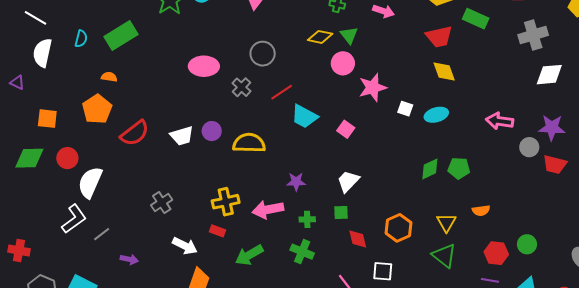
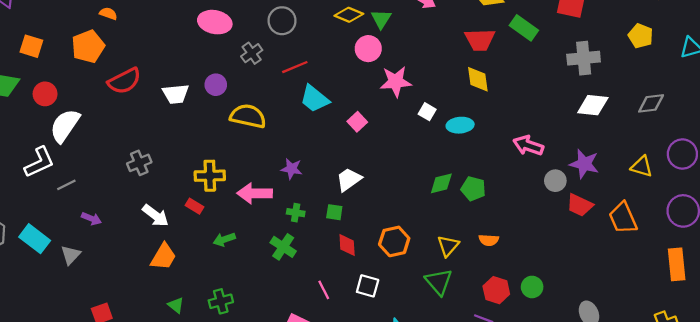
purple circle: (212, 131) -> (216, 85), moved
green arrow: (249, 255) -> (224, 239), size x0.7

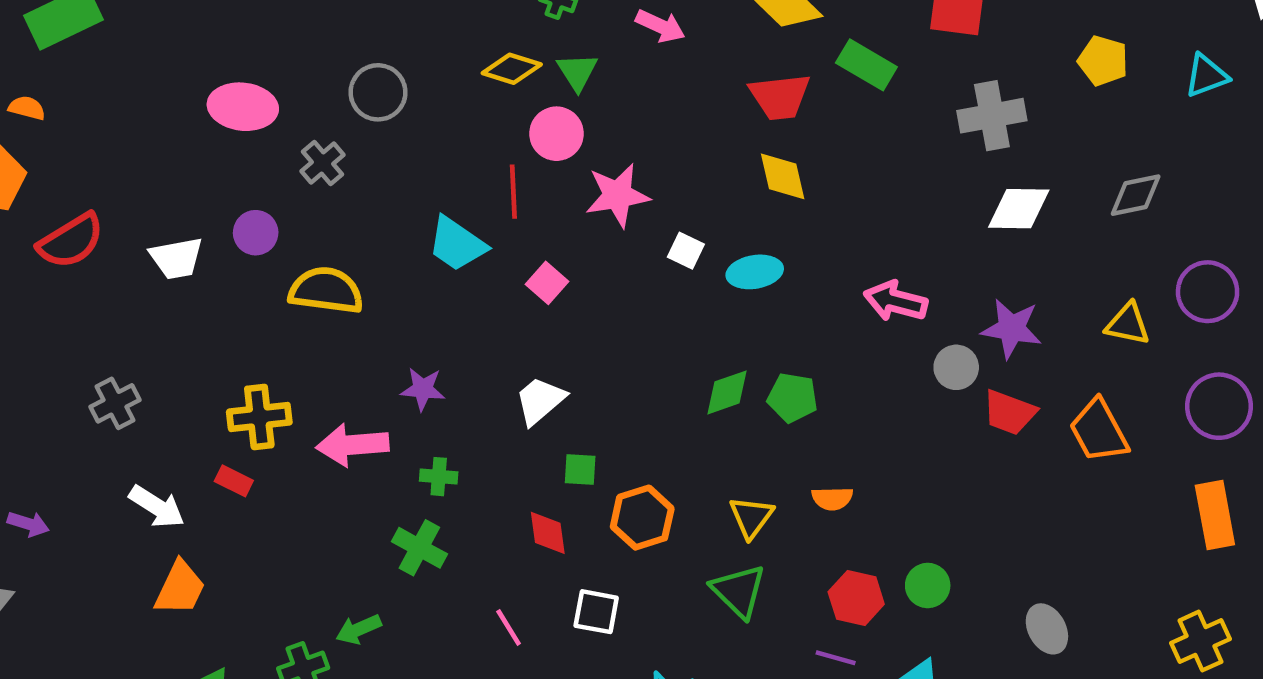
red line: (295, 67) -> (513, 192), moved, turned -65
green square: (334, 212) -> (580, 470), moved
green arrow: (224, 239) -> (358, 629), moved

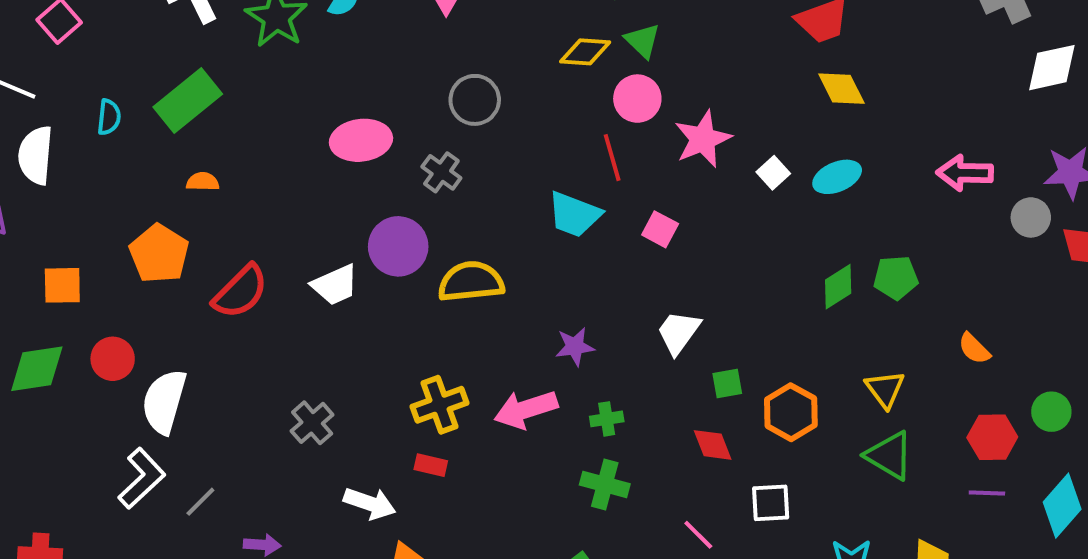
orange semicircle: (27, 108) -> (203, 182), moved
purple circle: (256, 233) -> (398, 246), size x1.5
white square: (686, 251) -> (773, 173), turned 36
orange semicircle: (832, 498) -> (974, 349), moved, turned 60

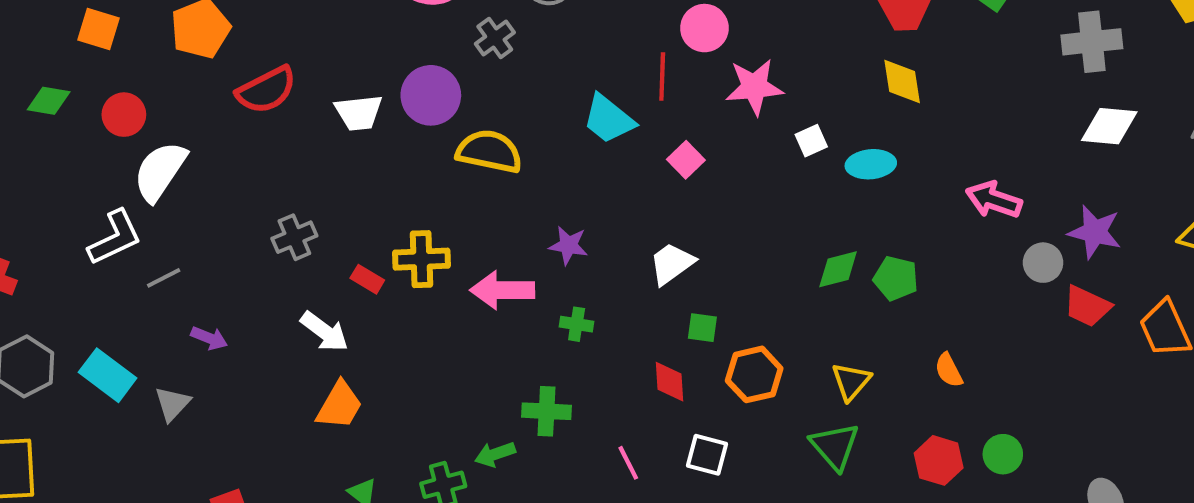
green diamond: (37, 369) -> (49, 101), size x0.7
red rectangle: (431, 465) -> (367, 279), moved
green cross: (605, 484) -> (547, 411), moved, turned -30

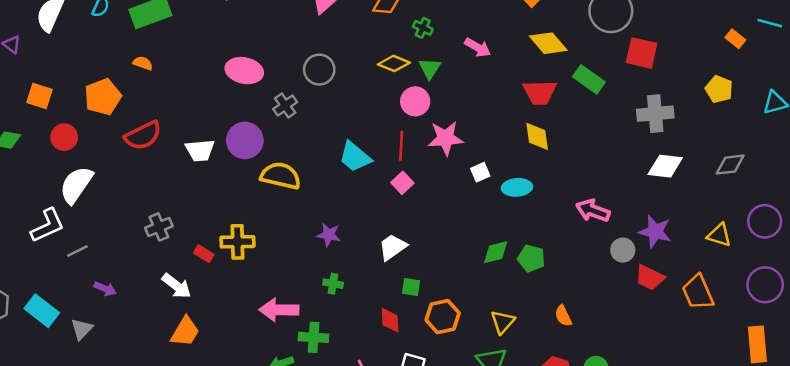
red line: (662, 77) -> (401, 146), moved
red circle: (124, 115) -> (64, 137), moved
pink arrow: (502, 290) -> (279, 310), moved

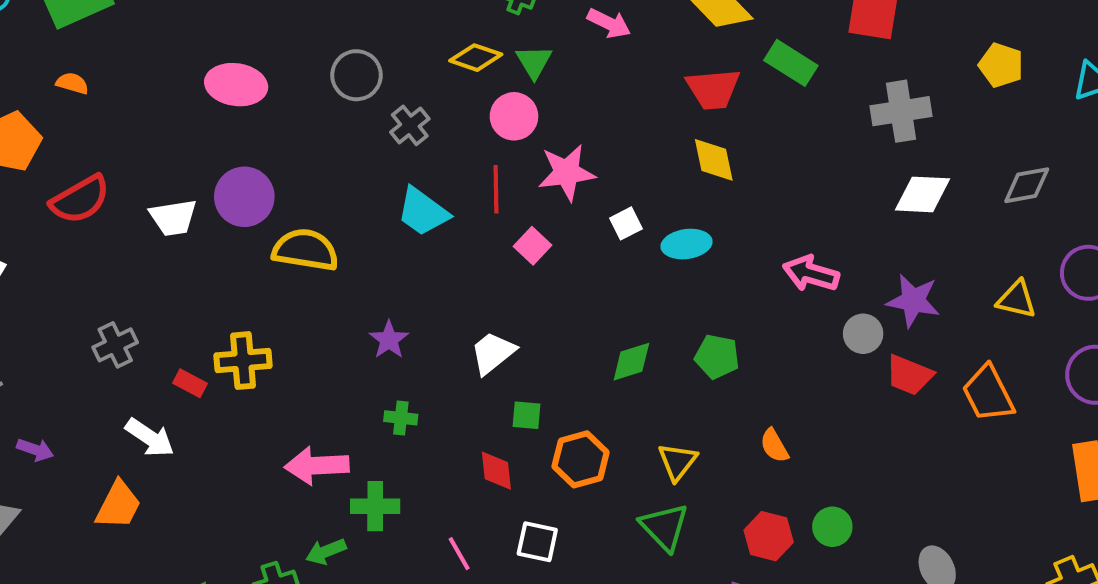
gray cross: (285, 106) -> (410, 125), moved
pink square: (402, 183) -> (533, 246), moved
purple star: (329, 235) -> (389, 340), turned 30
green diamond: (496, 252) -> (631, 362), moved
orange trapezoid: (185, 332) -> (118, 505), moved

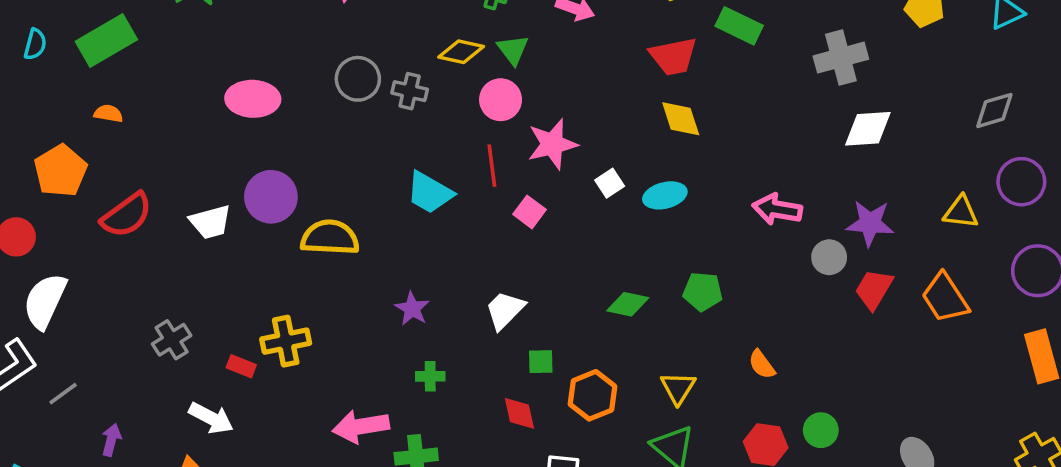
gray cross: (410, 125) -> (410, 91), moved, turned -32
gray diamond: (1027, 185) -> (994, 110), moved
green diamond: (631, 362) -> (628, 304), turned 36
red trapezoid: (909, 375) -> (874, 289), turned 105
purple arrow: (35, 450) -> (111, 440), turned -88

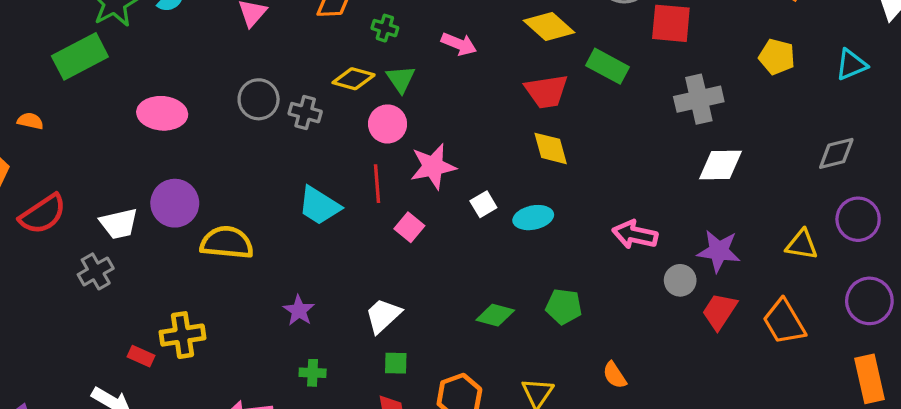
green rectangle: (106, 40) -> (80, 56), moved
gray cross: (172, 340) -> (96, 271), moved
green square: (541, 362) -> (396, 363), moved

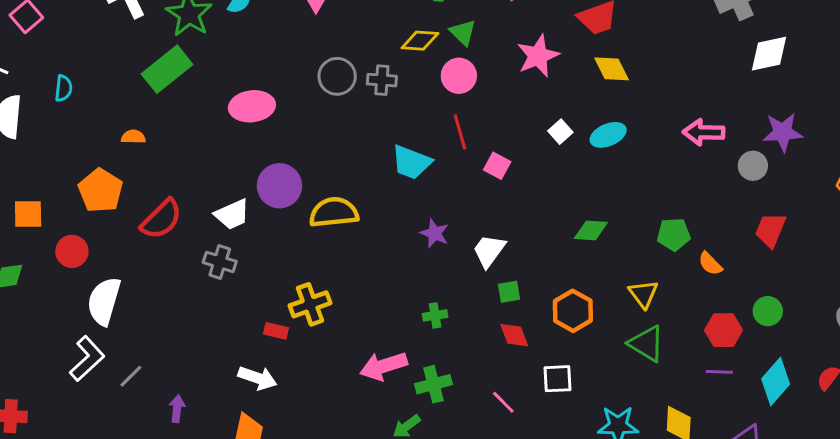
pink star: (433, 166) -> (538, 56), moved
gray cross: (96, 271) -> (220, 262), turned -32
green pentagon: (564, 307) -> (674, 234), moved
purple star: (299, 310) -> (435, 233), moved
red trapezoid: (720, 311) -> (770, 230), moved

